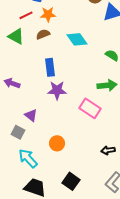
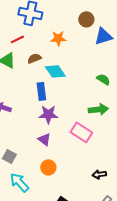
orange star: (48, 14) -> (58, 38), moved
cyan diamond: (77, 39) -> (55, 71), moved
purple triangle: (31, 115) -> (44, 139), moved

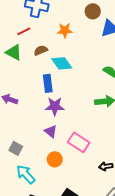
pink rectangle: (81, 132) -> (79, 142), moved

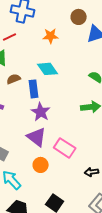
brown semicircle: (41, 50) -> (14, 79), moved
purple star: (55, 106) -> (41, 112), turned 30
purple triangle: (51, 131) -> (37, 137), size x1.5

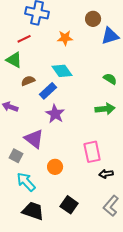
blue rectangle: (34, 89) -> (48, 91), turned 54
purple triangle: (37, 137) -> (34, 139), moved
pink rectangle: (65, 148) -> (92, 152), moved, turned 45

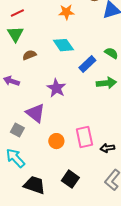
red line: (24, 39) -> (17, 13), moved
green triangle: (14, 60) -> (15, 34), turned 30
blue rectangle: (48, 91) -> (87, 64), moved
pink rectangle: (92, 152) -> (84, 137), moved
cyan arrow: (26, 182) -> (15, 158), moved

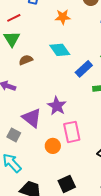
purple star: (56, 88) -> (57, 106), moved
pink rectangle: (84, 137) -> (72, 132), moved
black square: (70, 179) -> (67, 184), turned 30

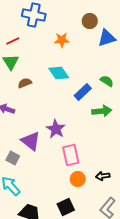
orange circle: (53, 146) -> (78, 179), moved

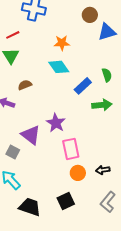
orange star: (62, 40) -> (62, 43), moved
green semicircle: (107, 81) -> (107, 75), turned 40
brown semicircle: (25, 83) -> (25, 85), moved

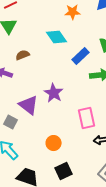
orange star: (62, 43) -> (73, 12), moved
pink rectangle: (71, 149) -> (87, 118), moved
orange circle: (78, 173) -> (54, 143), moved

